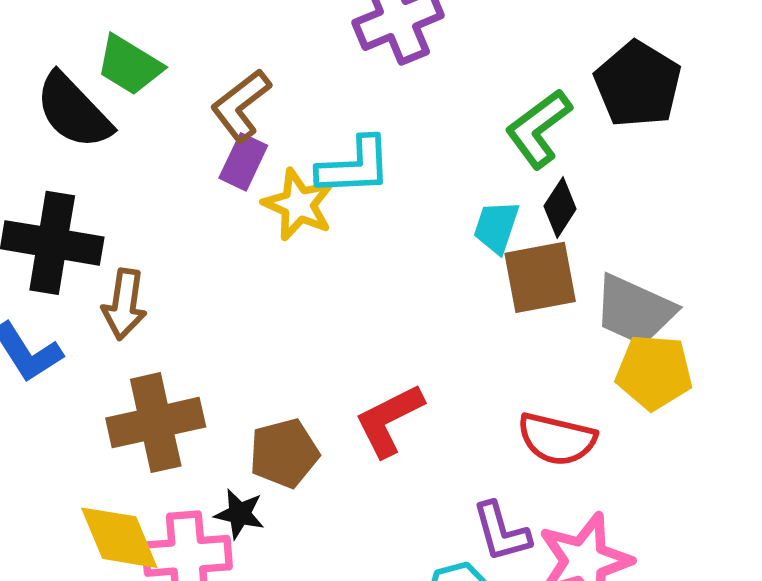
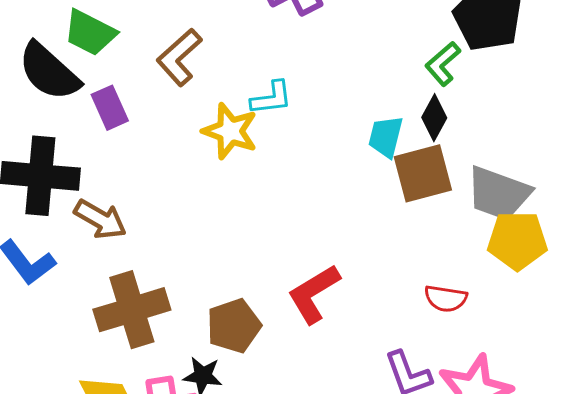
green L-shape: (539, 129) -> (443, 64), moved, size x0.7
purple rectangle: (243, 162) -> (110, 108), moved, turned -45
cyan L-shape: (354, 166) -> (271, 98), size x0.7
brown arrow: (124, 304) -> (100, 219), turned -64
red semicircle: (557, 439) -> (446, 298), size x0.7

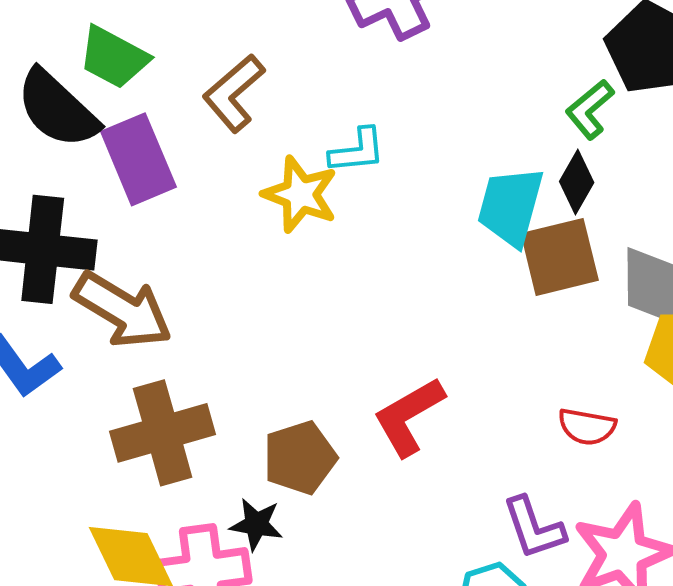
purple rectangle: (110, 108) -> (138, 159), size x1.5
cyan trapezoid: (386, 137) -> (510, 206), size x1.4
brown arrow: (100, 219) -> (122, 310), size x1.4

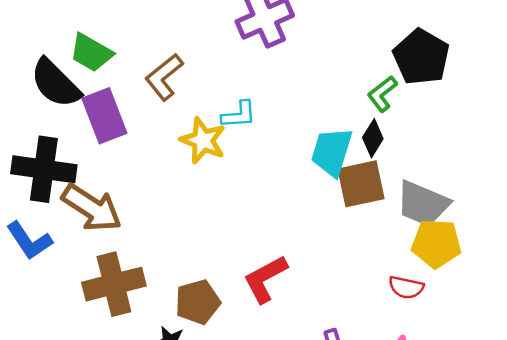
red semicircle: (587, 427) -> (406, 287), moved

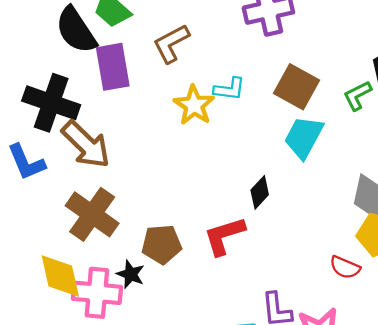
black diamond: (373, 138) -> (260, 192), moved
brown square: (361, 184) -> (296, 87), moved, turned 30
brown cross: (114, 284) -> (92, 214), turned 38

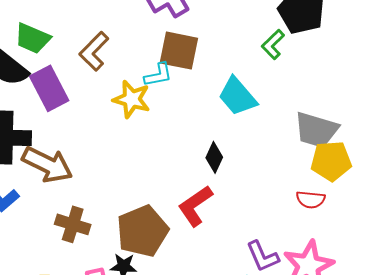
brown square: (296, 87) -> (179, 51), moved
cyan trapezoid: (304, 137) -> (237, 96), turned -51
brown cross: (92, 214) -> (73, 224), size x0.7
brown pentagon: (162, 244) -> (142, 231), size x1.4

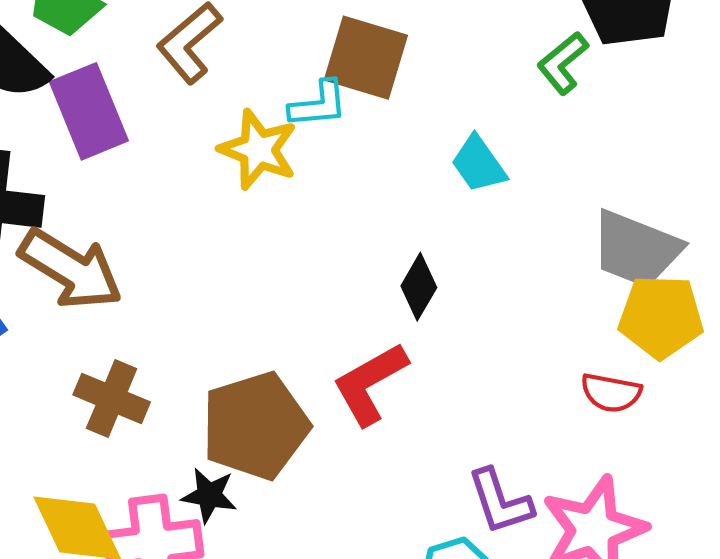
cyan trapezoid: (237, 96) -> (479, 164), size x0.7

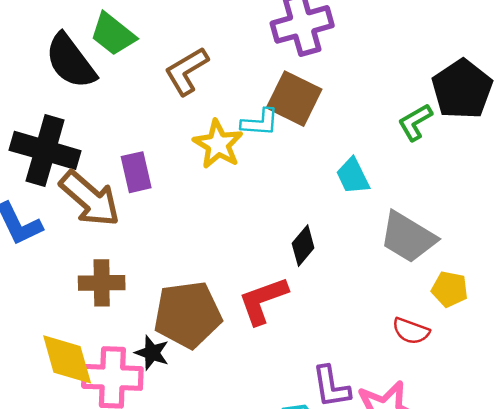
purple rectangle: (89, 111) -> (136, 172), moved, size x0.7
gray trapezoid: (636, 249) -> (408, 237), moved
yellow pentagon: (661, 317) -> (450, 289), size x0.7
brown cross: (112, 398) -> (102, 283), turned -33

